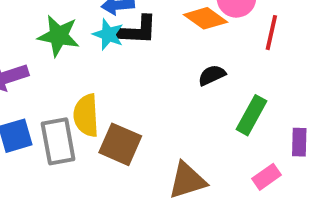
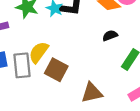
yellow semicircle: (86, 115) -> (39, 52), turned 35

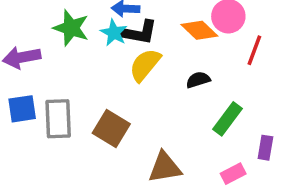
yellow semicircle: (39, 52) -> (145, 65), moved

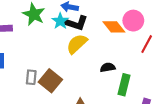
black semicircle: (198, 80) -> (108, 67), moved
gray rectangle: (58, 119) -> (31, 77), moved, size x0.6
green rectangle: (228, 119) -> (124, 85), turned -30

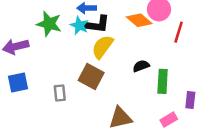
brown square: (50, 81) -> (91, 76), moved

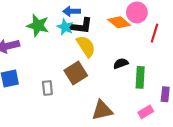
yellow semicircle: (102, 47) -> (86, 46), turned 110
brown square: (91, 76) -> (76, 73), turned 30

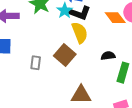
brown square: (76, 73) -> (65, 55), turned -30

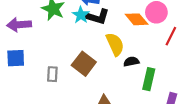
yellow semicircle: (80, 33) -> (115, 44), moved

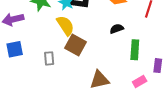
yellow semicircle: (115, 44) -> (65, 26), moved
black semicircle: (131, 62) -> (117, 29), moved

